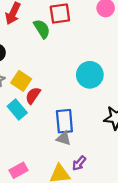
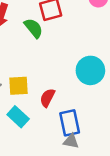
yellow square: (21, 81) -> (19, 86), turned -30
red semicircle: (33, 95) -> (47, 98), moved

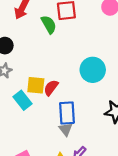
yellow square: (19, 86) -> (36, 85), moved
gray triangle: (71, 141) -> (66, 129), turned 32

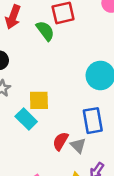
red semicircle: (51, 88) -> (60, 141), moved
blue rectangle: (67, 113) -> (93, 121), moved

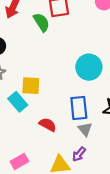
red semicircle: (60, 141) -> (48, 125), turned 84
gray triangle: (78, 145) -> (85, 129), moved

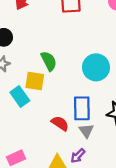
green semicircle: (41, 22) -> (49, 61), moved
red semicircle: (48, 125) -> (60, 123), moved

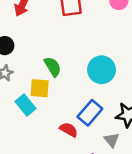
blue rectangle: (82, 108) -> (90, 113), turned 45
gray triangle: (86, 131) -> (112, 140), moved

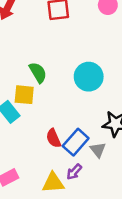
blue rectangle: (90, 113) -> (76, 142), moved
red semicircle: (69, 130) -> (53, 138), turned -144

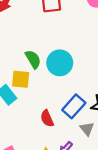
cyan circle: (89, 77) -> (60, 63), moved
blue rectangle: (76, 142) -> (74, 106), moved

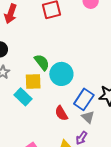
cyan circle: (60, 63) -> (61, 74), moved
gray triangle: (87, 129) -> (88, 117), moved

